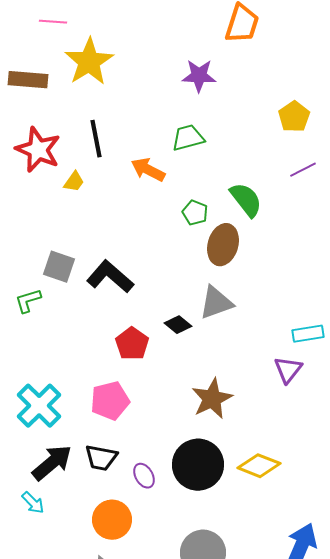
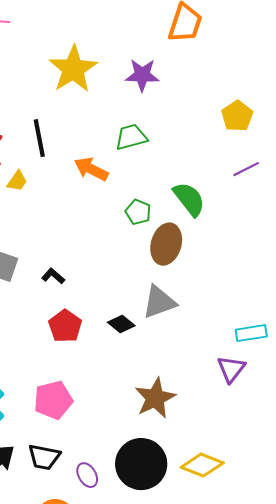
yellow star: (89, 62) -> (73, 69), moved
black L-shape: (110, 277) -> (53, 276), size x0.5
red pentagon: (132, 344) -> (65, 326), moved

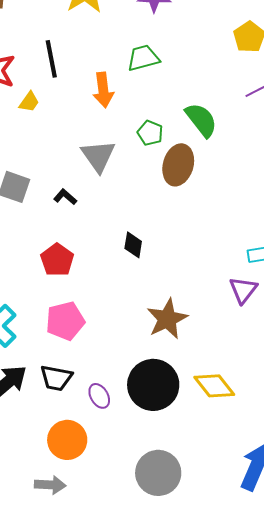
orange arrow: (91, 169) -> (103, 90), turned -124
gray triangle: (159, 302) -> (98, 156), moved, turned -45
black diamond: (121, 324) -> (133, 245), turned 60
red pentagon: (65, 326) -> (57, 260), moved
yellow diamond: (202, 465) -> (214, 386), turned 30

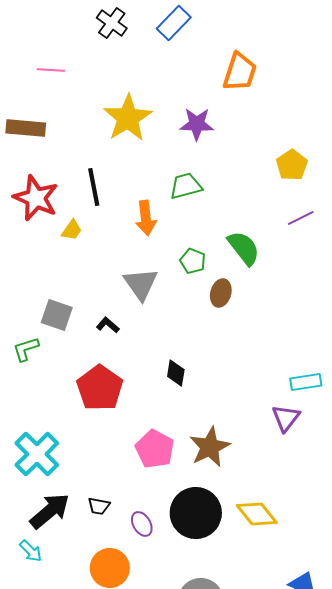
brown ellipse: (178, 165) -> (221, 293), size x0.7
red pentagon: (57, 260) -> (100, 388), size x1.4
pink pentagon: (65, 321) -> (155, 449), moved, turned -30
black trapezoid: (56, 378) -> (99, 506), size x0.7

